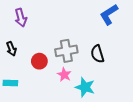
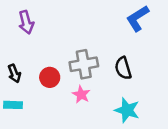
black arrow: (11, 49) -> (14, 73), moved
cyan star: (85, 87) -> (127, 110), moved

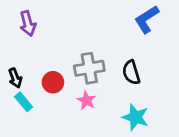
cyan rectangle: (13, 105) -> (24, 102), moved, turned 48

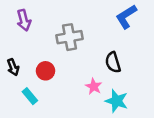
gray cross: (89, 68) -> (70, 37), moved
pink star: (86, 100) -> (94, 86), moved
cyan rectangle: (24, 102) -> (30, 96), moved

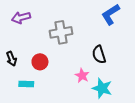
purple arrow: (24, 20) -> (21, 18), turned 90
cyan rectangle: (30, 96) -> (26, 84), turned -48

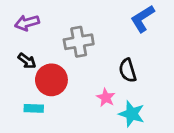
black arrow: (11, 59) -> (27, 61), moved, turned -32
red circle: (40, 62) -> (51, 80), size x1.5

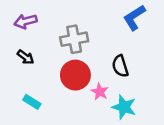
red circle: (51, 80) -> (75, 75), moved
cyan rectangle: (34, 108) -> (32, 102), turned 30

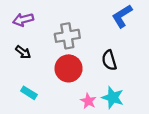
pink star: (100, 92) -> (88, 101), moved

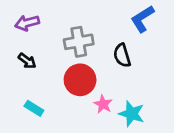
black semicircle: (109, 60) -> (122, 55), moved
pink star: (88, 101) -> (103, 104), moved

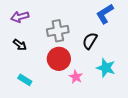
black semicircle: (122, 55) -> (90, 41), turned 48
cyan star: (132, 114) -> (106, 68), moved

